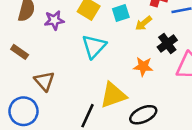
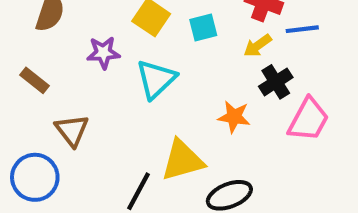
purple star: (54, 20) -> (103, 53), moved
yellow arrow: (144, 23) -> (258, 46), moved

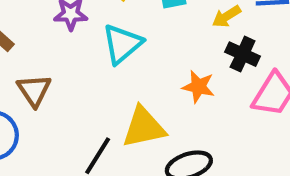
black cross: (276, 82) -> (243, 54), turned -36

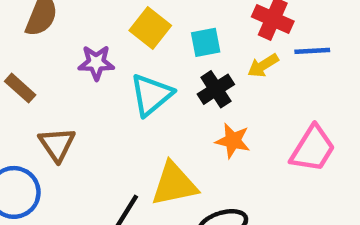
black cross: (243, 54) -> (216, 89), moved, turned 32

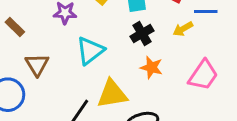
yellow arrow: (263, 66) -> (183, 29), moved
cyan triangle: (151, 95) -> (90, 51), moved

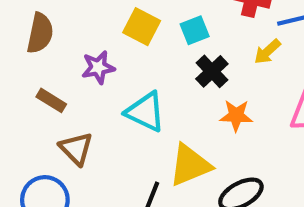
brown rectangle: (15, 27) -> (51, 100), moved
cyan triangle: (90, 51) -> (145, 112), turned -44

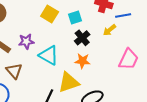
purple star: (98, 67) -> (26, 42), moved
orange star: (236, 116) -> (82, 61), moved

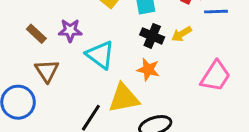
yellow arrow: (109, 30) -> (182, 34), moved
black cross: (82, 38) -> (152, 36), turned -35

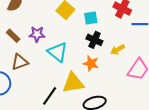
yellow arrow: (182, 34) -> (118, 50), moved
brown triangle: (47, 71) -> (20, 62), turned 42

